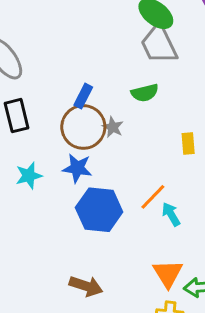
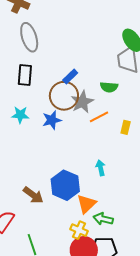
gray star: (113, 127) -> (82, 102), size x1.6
blue star: (77, 168) -> (52, 120), turned 30
orange line: (153, 197) -> (99, 117), moved
blue hexagon: (99, 210) -> (65, 185), moved

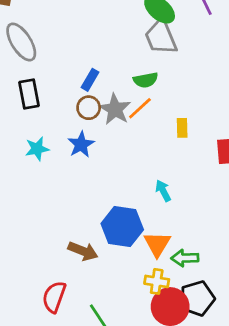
brown circle: (64, 96) -> (89, 108), size x0.6
orange line: (99, 117) -> (140, 108), moved

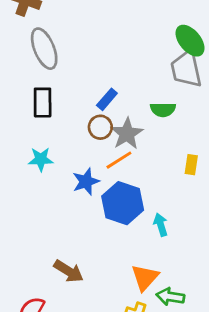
orange line: (140, 108) -> (119, 160), moved
blue star: (81, 144) -> (86, 182), moved
blue hexagon: (122, 227) -> (123, 203), moved

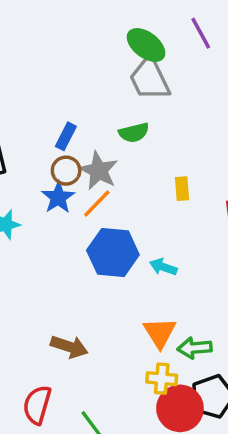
blue star: (86, 182) -> (58, 198), moved
cyan arrow: (161, 225) -> (163, 267), turned -40

